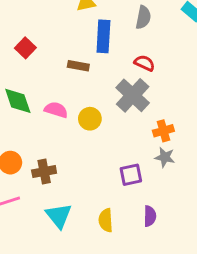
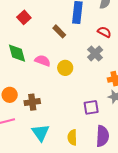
brown rectangle: (78, 66) -> (59, 31), turned 32
gray cross: (133, 95) -> (95, 54), size x0.7
purple semicircle: (150, 216) -> (102, 136), size x1.5

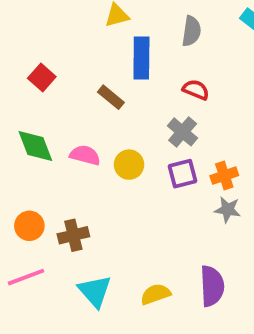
purple square: (91, 107) -> (182, 174), moved
yellow semicircle: (72, 137) -> (156, 294), turned 77

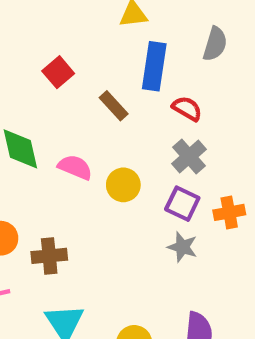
red square: (42, 77) -> (58, 72), moved
red semicircle: (196, 90) -> (187, 109), moved
purple square: (182, 174) -> (182, 204), turned 32
gray star: (228, 210) -> (182, 247), moved

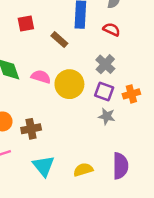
red square: (58, 72) -> (26, 23), turned 35
red semicircle: (187, 109) -> (111, 30), moved
yellow circle: (123, 185) -> (69, 84), size x1.5

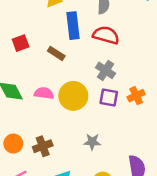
red semicircle: (111, 30) -> (106, 35), size x1.5
gray star: (107, 116) -> (92, 142), moved

